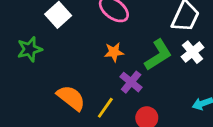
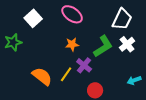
yellow line: (105, 108) -> (66, 74), moved

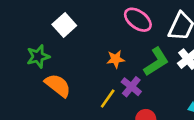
pink ellipse: (72, 14) -> (138, 20), moved
orange semicircle: (42, 76) -> (58, 85), moved

